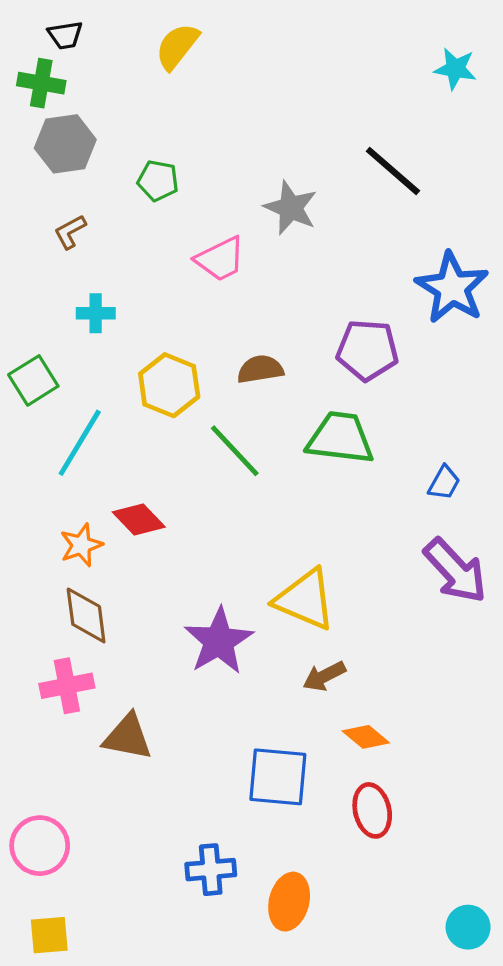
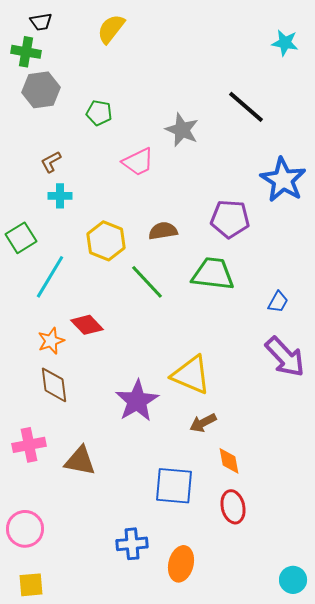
brown L-shape: (70, 232) -> (51, 162), moved
pink cross: (67, 686) -> (29, 445), moved
orange diamond: (366, 737) -> (229, 461), turned 40

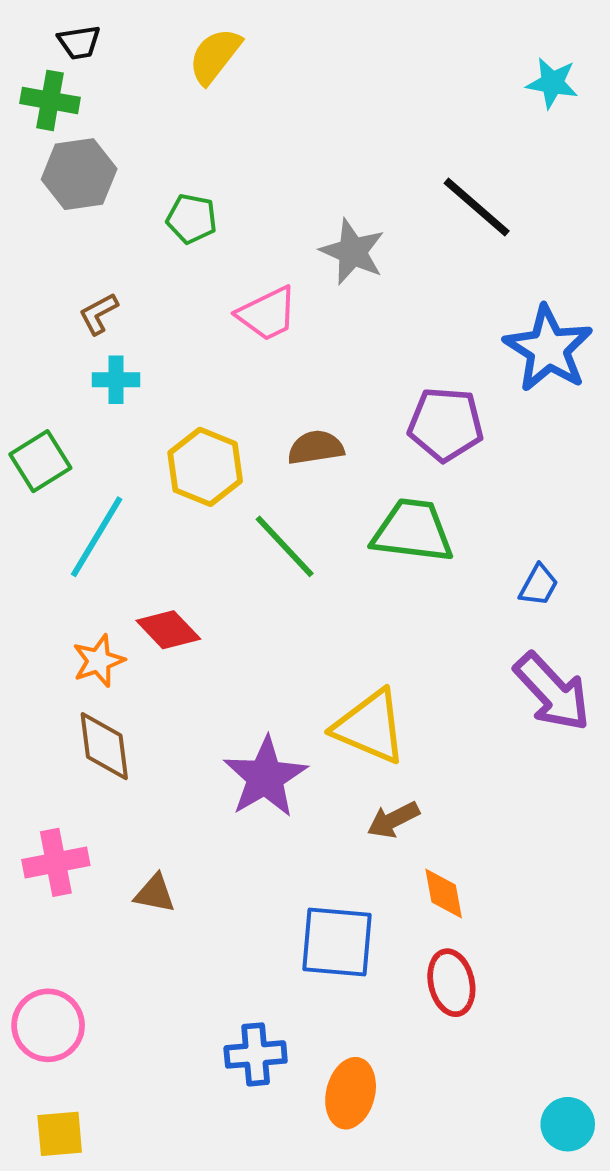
brown triangle: (80, 461) -> (155, 893), size x0.7

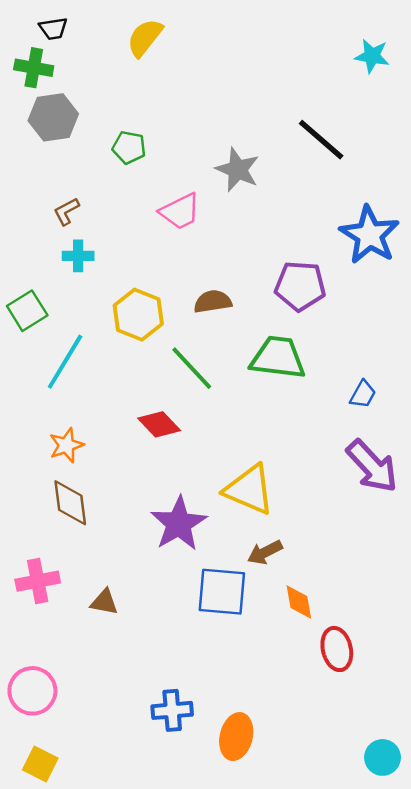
red diamond: (168, 630) -> (159, 424), moved
blue square: (337, 942) -> (222, 592), moved
red ellipse: (451, 983) -> (337, 649), moved
yellow square: (60, 1134) -> (40, 764), turned 32

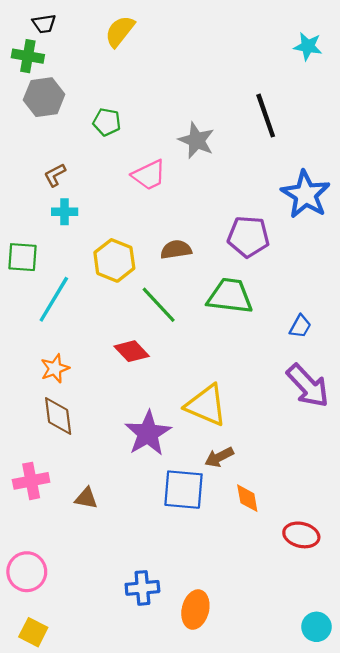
black line: (321, 140) -> (266, 116), turned 30
green square: (27, 311) -> (22, 257), turned 36
red ellipse: (337, 649) -> (301, 535), moved, turned -64

